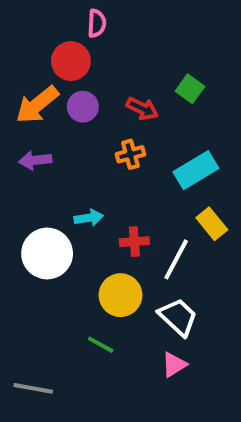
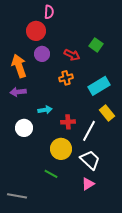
orange arrow: (37, 105) -> (19, 66), moved, turned 110
purple arrow: (35, 160) -> (18, 92), moved
white circle: (47, 253) -> (24, 128), size x0.7

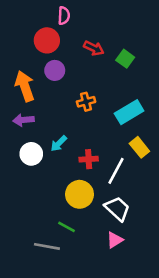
red arrow: (72, 55) -> (94, 48), moved
cyan arrow: (45, 110) -> (59, 143), turned 144
white circle: (24, 128) -> (31, 154), moved
gray line: (17, 196) -> (47, 246), moved

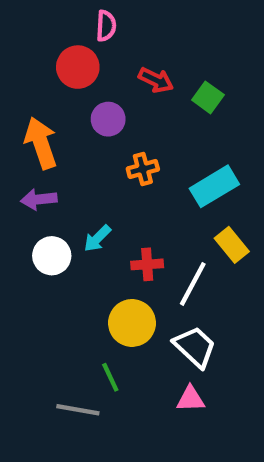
purple circle: (55, 70) -> (108, 119), moved
green line: (66, 227) -> (110, 377), turned 36
pink triangle: (115, 240) -> (191, 399), turned 30

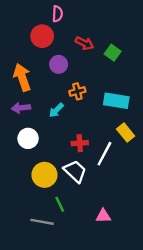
cyan rectangle: (214, 186) -> (116, 101), turned 40
cyan arrow: (97, 238) -> (56, 110), moved
yellow circle: (132, 323) -> (44, 175), moved
white trapezoid: (195, 347) -> (75, 171), moved

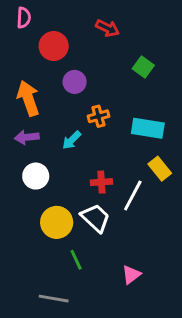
pink semicircle: (57, 14) -> (24, 18), moved
red arrow: (84, 43) -> (107, 28), moved
pink triangle: (103, 216) -> (131, 275), turned -35
gray line: (42, 222) -> (54, 299), moved

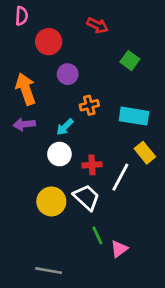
white circle: (36, 176) -> (59, 154), moved
green line: (76, 260) -> (97, 235), moved

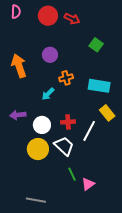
red circle: (49, 42) -> (48, 16), moved
purple arrow: (24, 124) -> (18, 115), moved
white circle: (59, 154) -> (42, 125), moved

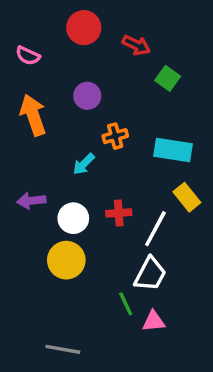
pink semicircle: (16, 12) -> (28, 56), moved, turned 112
red arrow: (72, 19) -> (136, 45), moved
white trapezoid: (64, 146) -> (150, 274), moved, turned 75
pink triangle: (88, 184) -> (154, 321), turned 32

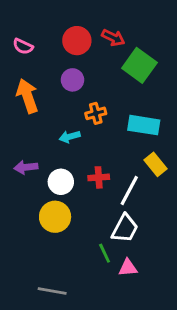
red circle: (84, 28) -> (77, 41), moved
green square: (168, 78) -> (139, 65), size x1.6
cyan arrow: (84, 164) -> (70, 137), turned 30

